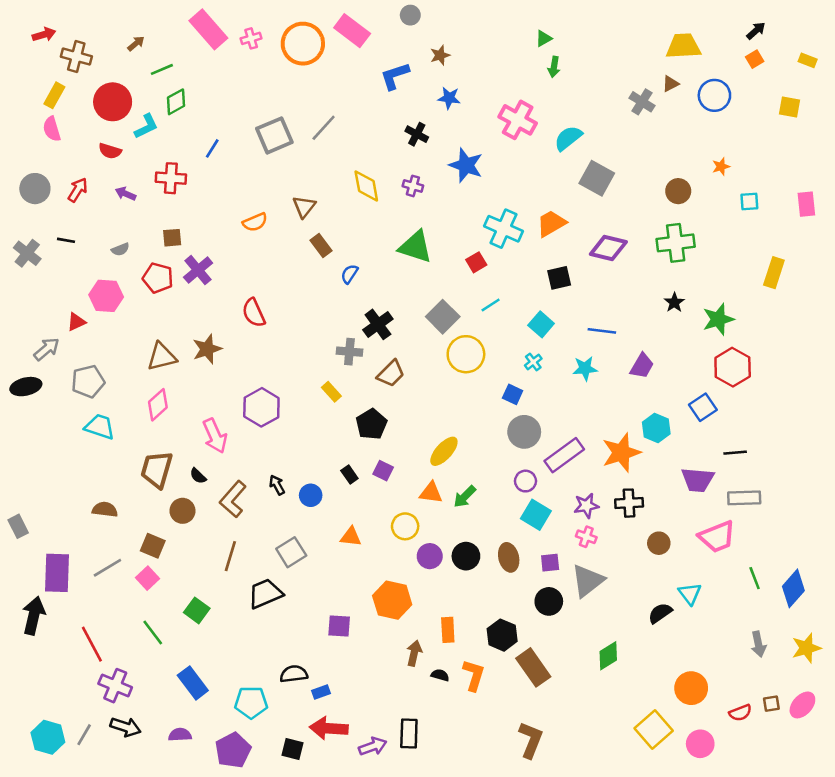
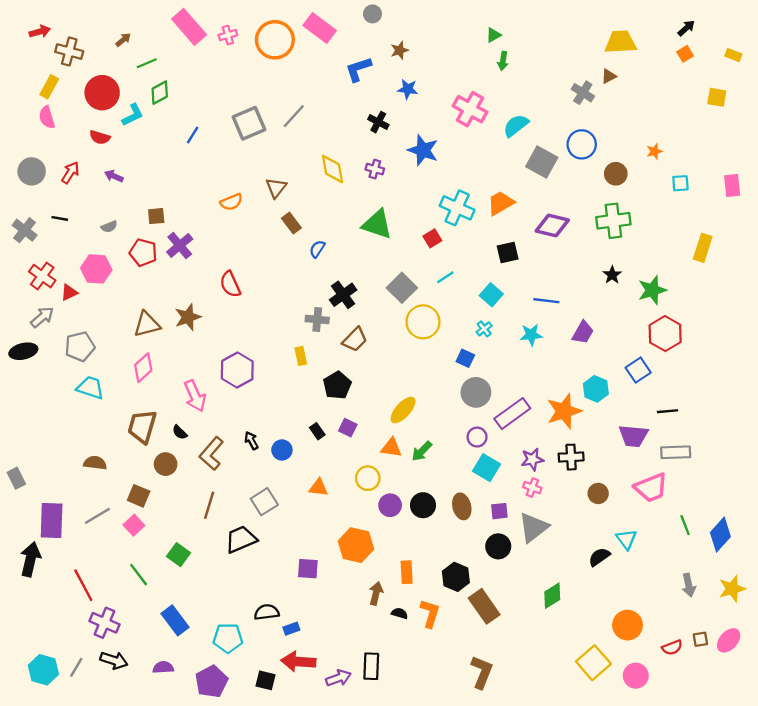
blue circle: (714, 95) -> (582, 144), moved
red cross: (171, 178) -> (42, 276), moved, turned 32
yellow rectangle: (331, 392) -> (301, 356), turned 30

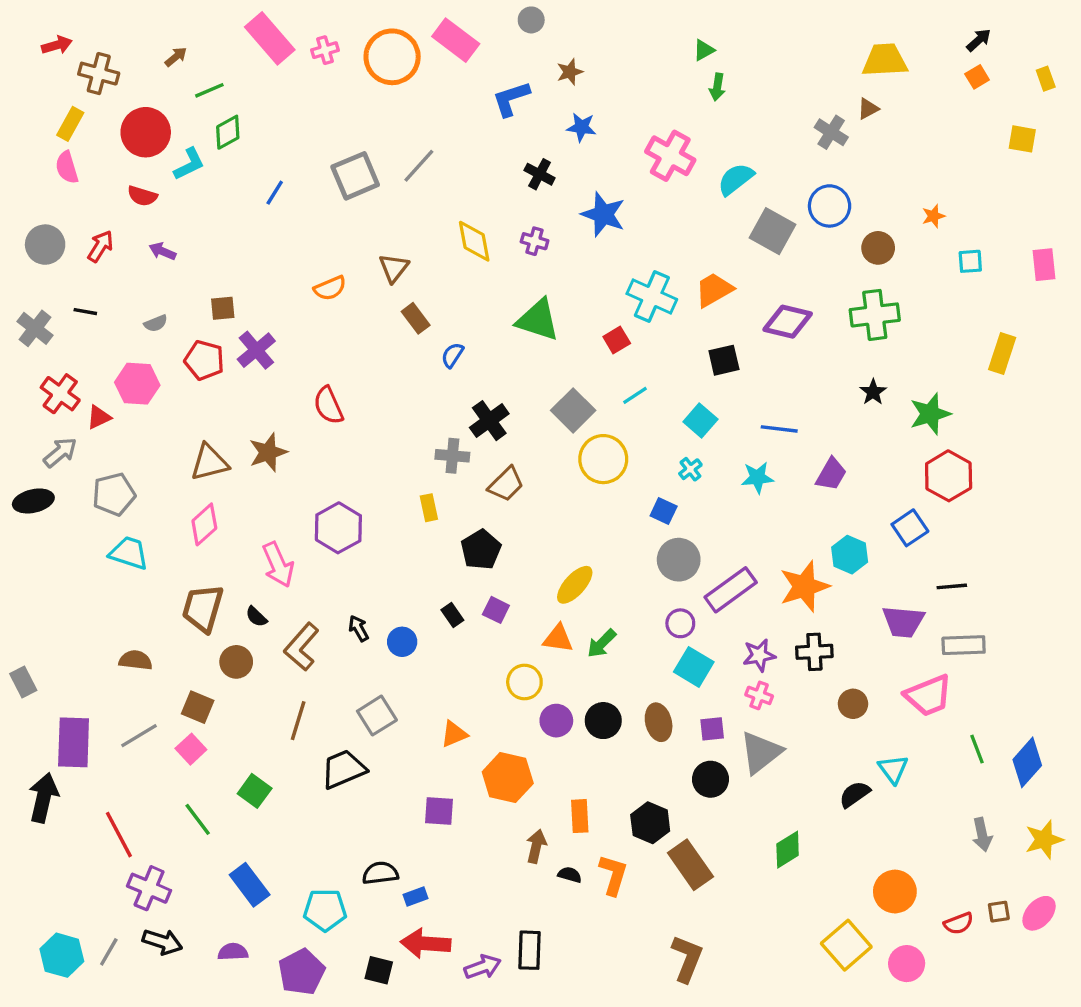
yellow rectangle: (733, 55) -> (1046, 79), turned 49
orange triangle: (318, 488) -> (454, 734), moved, turned -30

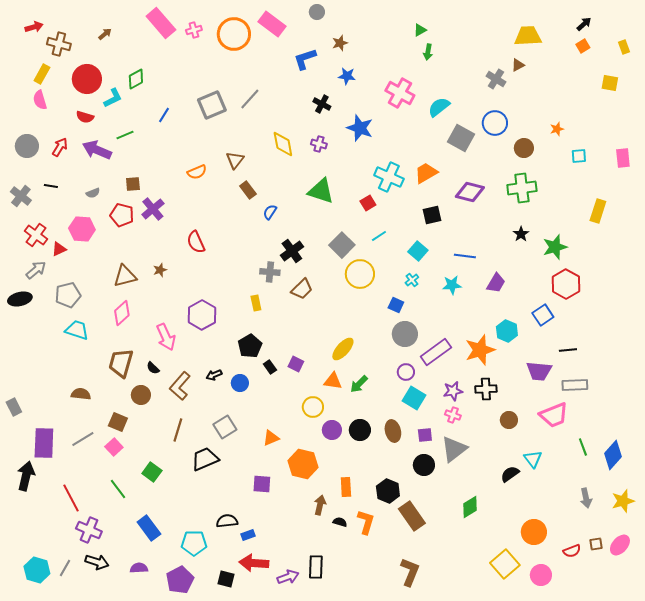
green line: (209, 90) -> (125, 135), moved
purple arrow: (162, 251) -> (97, 150), size x1.8
brown star: (268, 452) -> (160, 270), size x0.6
black pentagon: (481, 550) -> (250, 346), moved
black arrow: (359, 628) -> (214, 375), turned -84

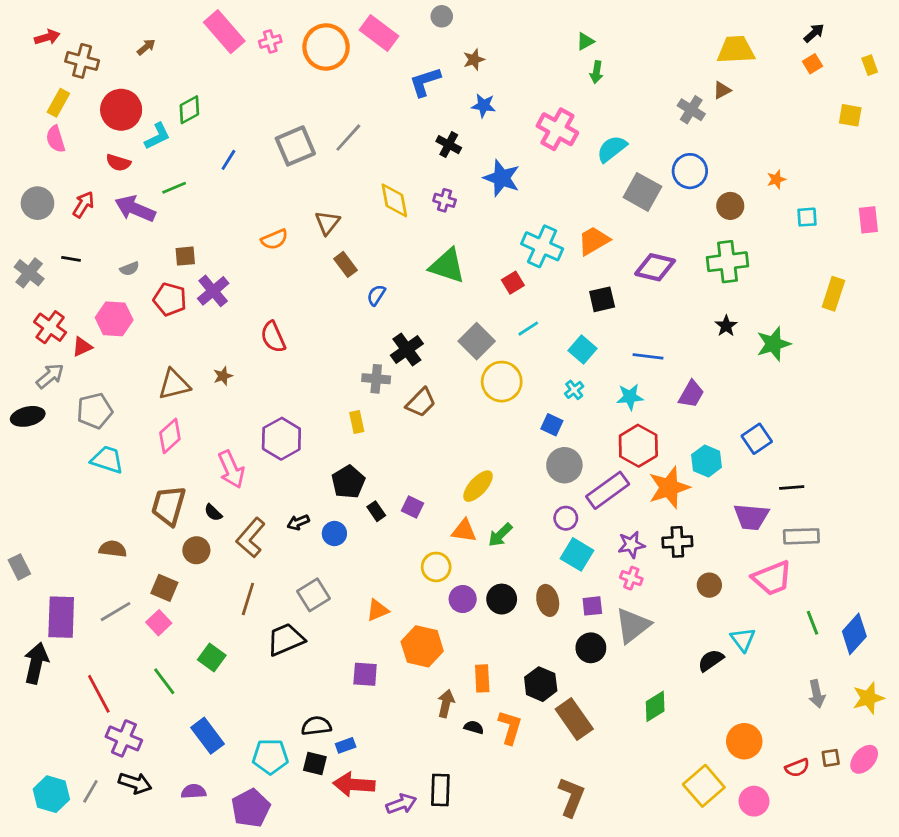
red hexagon: (566, 284) -> (638, 446), moved
black square: (226, 579) -> (315, 764), moved

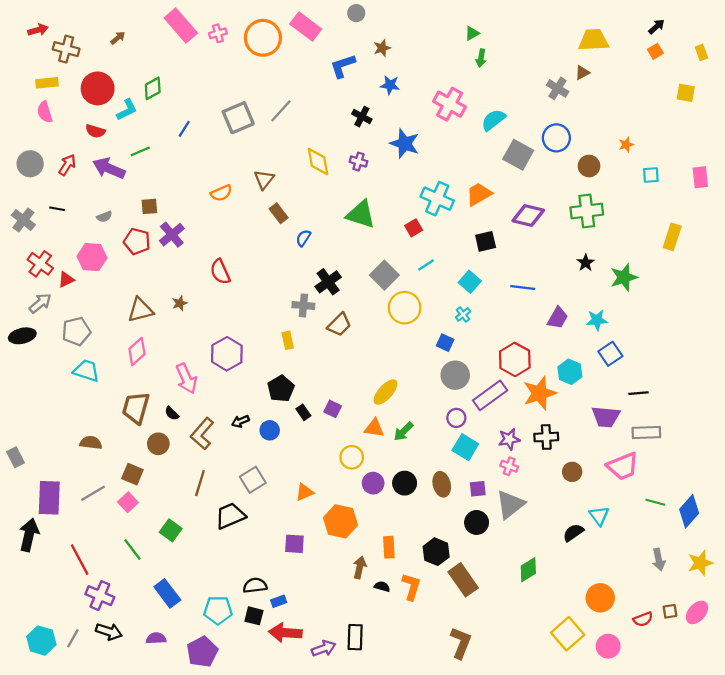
yellow rectangle: (58, 103) -> (47, 83), turned 55
cyan star: (630, 397) -> (597, 320), moved
green line: (813, 623) -> (655, 502), turned -54

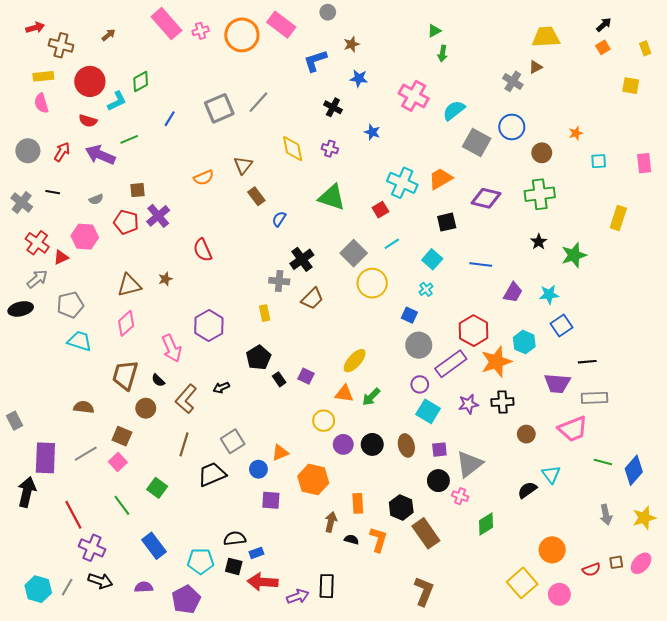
blue star: (405, 144) -> (372, 132), size x0.6
blue circle: (270, 430) -> (258, 469), moved
pink cross: (509, 466) -> (460, 496), moved

